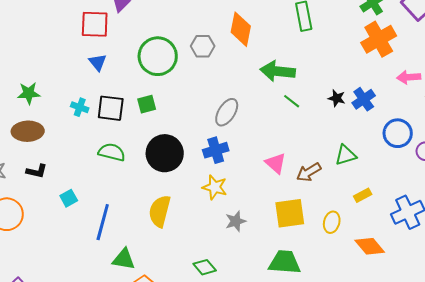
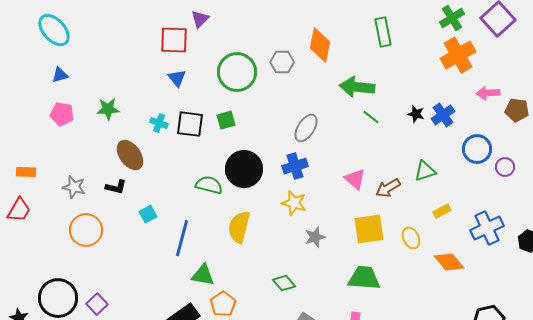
brown ellipse: (28, 131) -> (130, 155), moved, turned 56
green semicircle: (112, 152) -> (209, 185), moved
yellow ellipse: (332, 222) -> (411, 238), turned -40

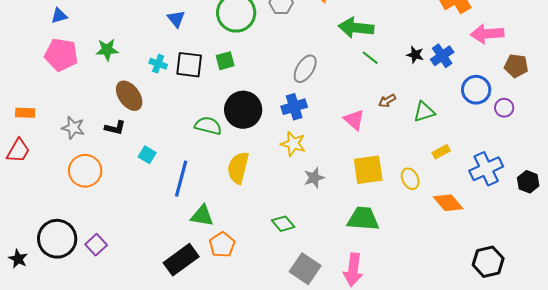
pink arrow: (488, 93) -> (487, 34), size x1.4
brown pentagon: (517, 110) -> (516, 66), moved
pink pentagon: (62, 114) -> (61, 55), size x1.4
brown arrow: (388, 188) -> (387, 101), moved, size x0.7
cyan square: (148, 214) -> (147, 155), turned -30

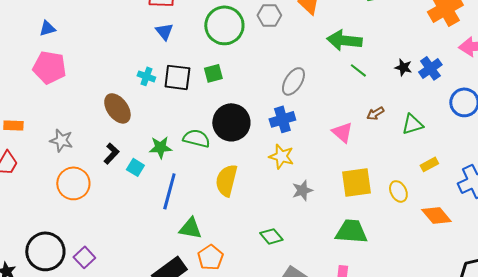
green star: (107, 50) -> (160, 147), moved
black L-shape: (115, 128) -> (111, 153), moved, turned -60

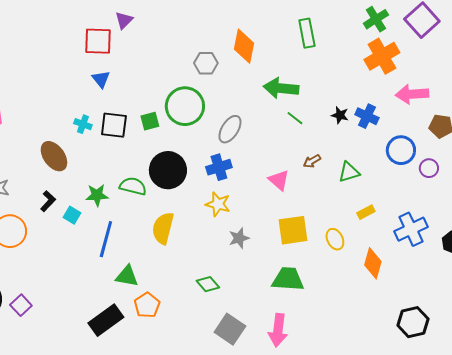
green circle: (224, 25) -> (185, 106), moved
blue cross: (430, 68) -> (367, 116), turned -30
orange diamond: (436, 215) -> (373, 263), turned 56

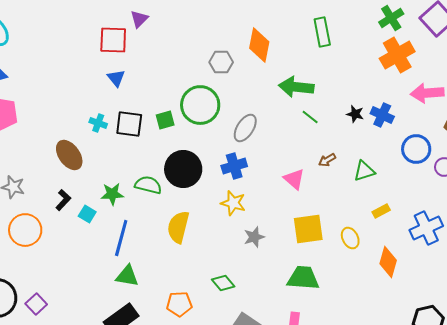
green triangle: (127, 276) -> (127, 276), moved
orange pentagon: (147, 305) -> (179, 304), moved, turned 30

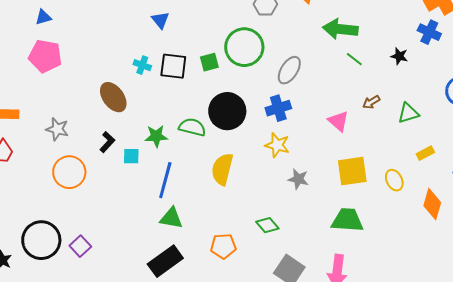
blue cross: (382, 115) -> (429, 32), moved
cyan square: (87, 214) -> (131, 156), turned -30
gray star: (254, 237) -> (298, 179), turned 30

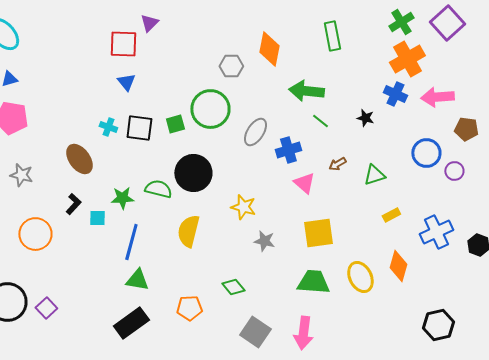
blue cross: (278, 108) -> (288, 150), moved
gray star: (57, 129) -> (21, 175), moved
yellow ellipse: (394, 180) -> (360, 277), moved, size x1.4

